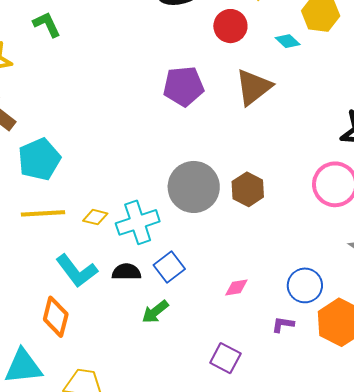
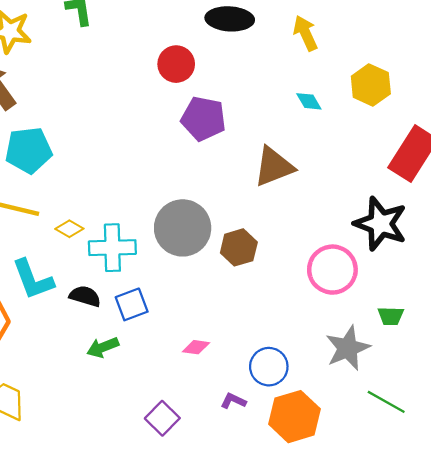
red circle: (230, 26) -> (176, 64), moved
cyan diamond: (288, 41) -> (309, 101), moved
brown triangle: (254, 87) -> (274, 167), moved

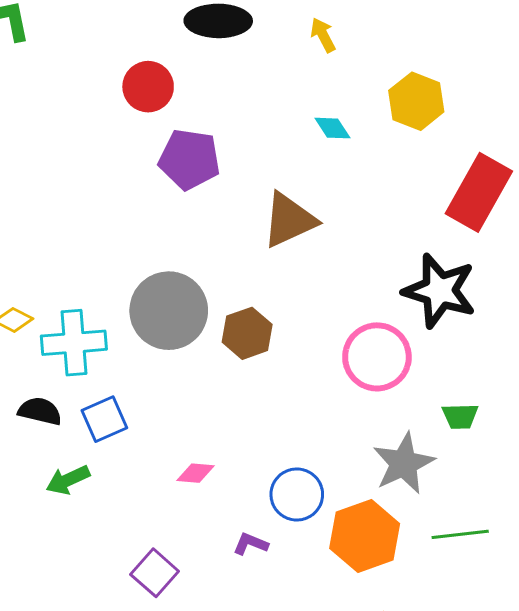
yellow arrow: (305, 33) -> (323, 35), size x0.7
green line: (386, 402) -> (460, 534), turned -33
orange hexagon: (294, 417) -> (365, 536), moved

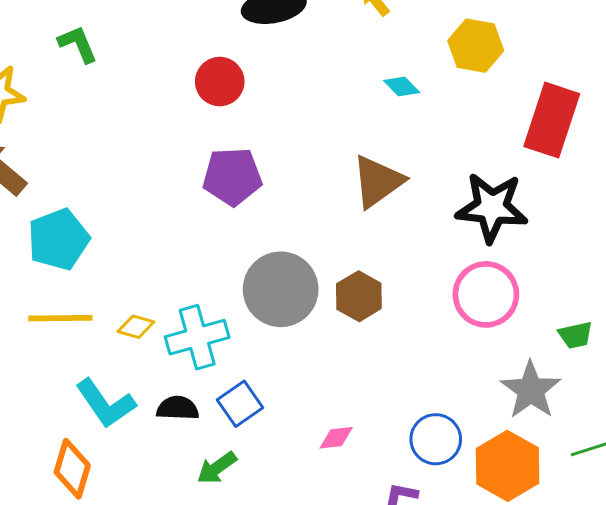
purple pentagon: (189, 159) -> (232, 177), moved
black star: (440, 291) -> (492, 207), moved

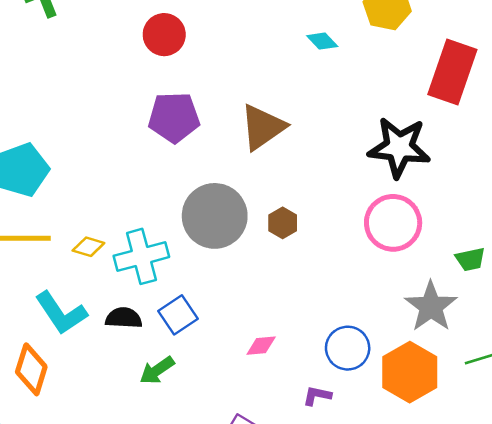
brown triangle: (378, 181) -> (263, 127), moved
brown hexagon: (359, 296) -> (283, 223), size x0.7

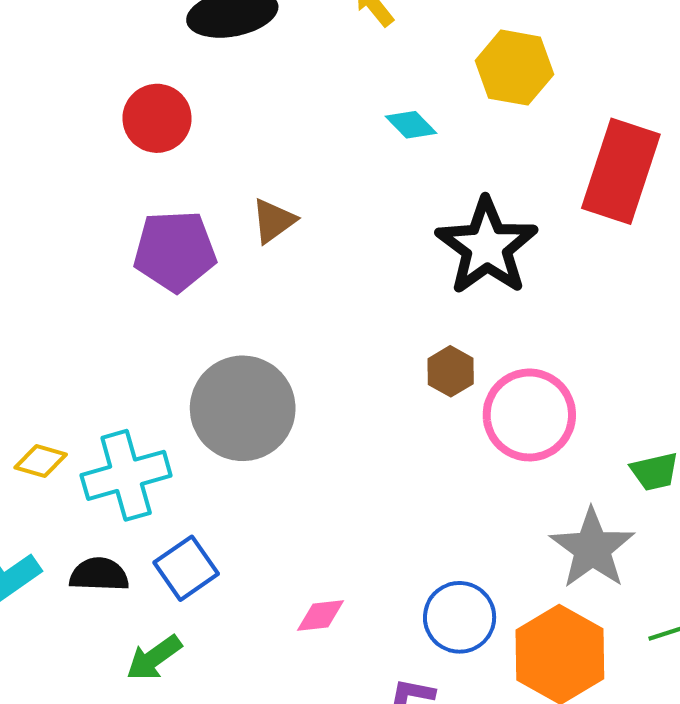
brown triangle: (263, 127) -> (273, 221), moved, size x0.6
black star: (399, 147) -> (487, 246), moved, turned 30
brown hexagon: (283, 223) -> (451, 371), moved

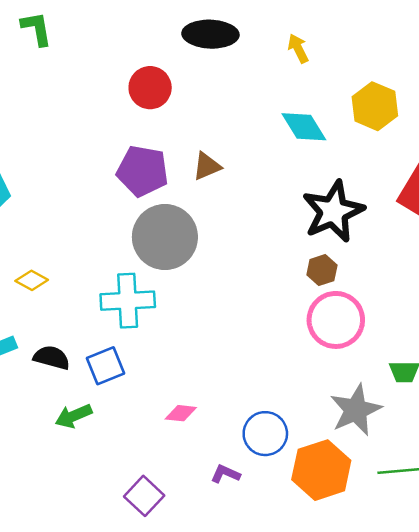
cyan diamond: (411, 125) -> (304, 127), size x1.5
brown hexagon: (451, 371) -> (322, 270), moved
gray circle: (243, 408) -> (165, 237), moved
cyan cross: (126, 475) -> (128, 301), moved

